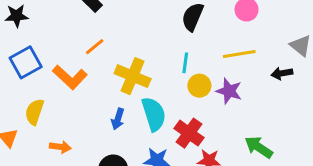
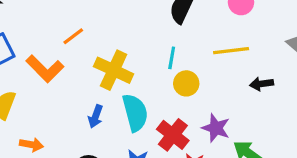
black arrow: (282, 73) -> (261, 84), moved
purple star: (229, 91) -> (216, 128), moved

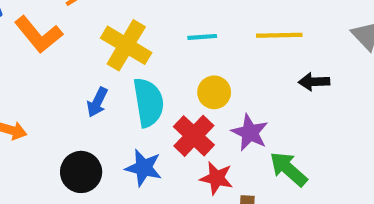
cyan line: (172, 58) -> (202, 37), turned 70
yellow circle: (186, 83) -> (214, 92), moved

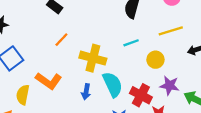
orange L-shape: (38, 35) -> (49, 81), moved
yellow circle: (214, 92) -> (155, 60), moved

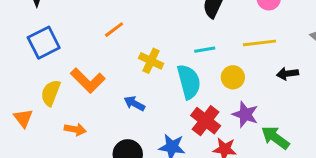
yellow cross: (93, 58) -> (151, 61), size x0.7
cyan semicircle: (113, 84) -> (189, 82), moved
blue arrow: (86, 92) -> (134, 103), turned 98

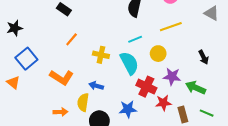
black arrow: (287, 74) -> (204, 57), moved, turned -96
yellow semicircle: (51, 93) -> (83, 102), moved
orange triangle: (23, 118) -> (13, 82), moved

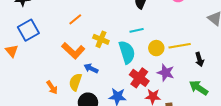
yellow line: (171, 27) -> (180, 46), moved
orange L-shape: (62, 77) -> (73, 51), moved
green arrow: (196, 88) -> (199, 88), moved
orange arrow: (60, 112) -> (52, 87), turned 48

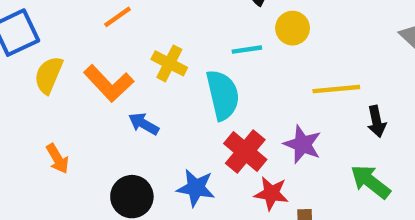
yellow circle: (156, 48) -> (293, 28), moved
yellow semicircle: (75, 82) -> (49, 75), moved

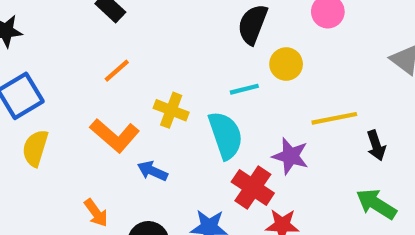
yellow semicircle: (49, 75) -> (35, 148), moved
purple star: (302, 144) -> (290, 156), moved
orange arrow: (57, 159) -> (96, 213), moved

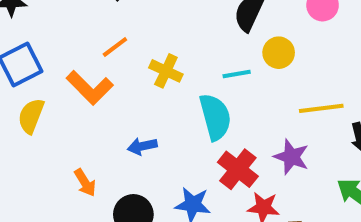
yellow cross: (171, 110) -> (166, 71), moved
orange L-shape: (115, 135) -> (90, 88), moved
purple star: (290, 156) -> (291, 157), moved
blue arrow: (152, 171) -> (142, 146), turned -40

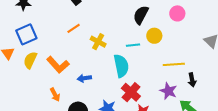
orange L-shape: (90, 88) -> (58, 65), moved
purple star: (291, 157) -> (168, 91), moved

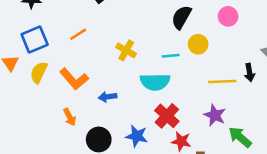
orange line: (74, 28) -> (78, 34), moved
cyan semicircle: (121, 66) -> (155, 82), turned 100
black arrow: (192, 80) -> (250, 73), moved

